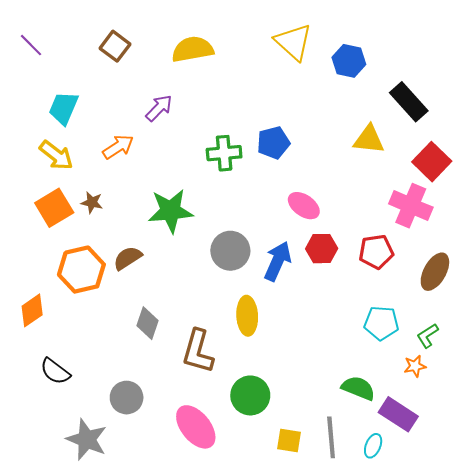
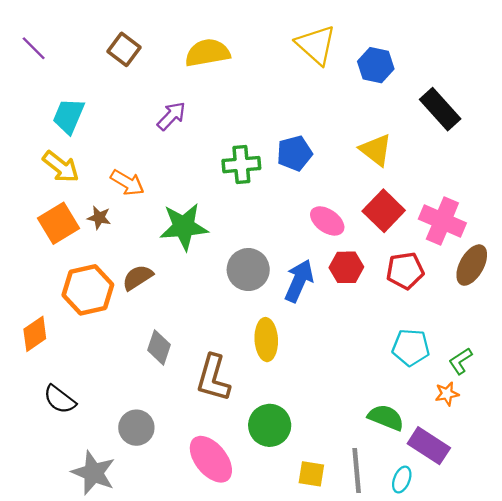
yellow triangle: (369, 140) -> (376, 150), moved, turned 32
orange arrow: (118, 147) -> (127, 183), moved, turned 64
red square: (432, 162) -> (384, 211), moved
brown ellipse: (435, 272) -> (472, 265), moved

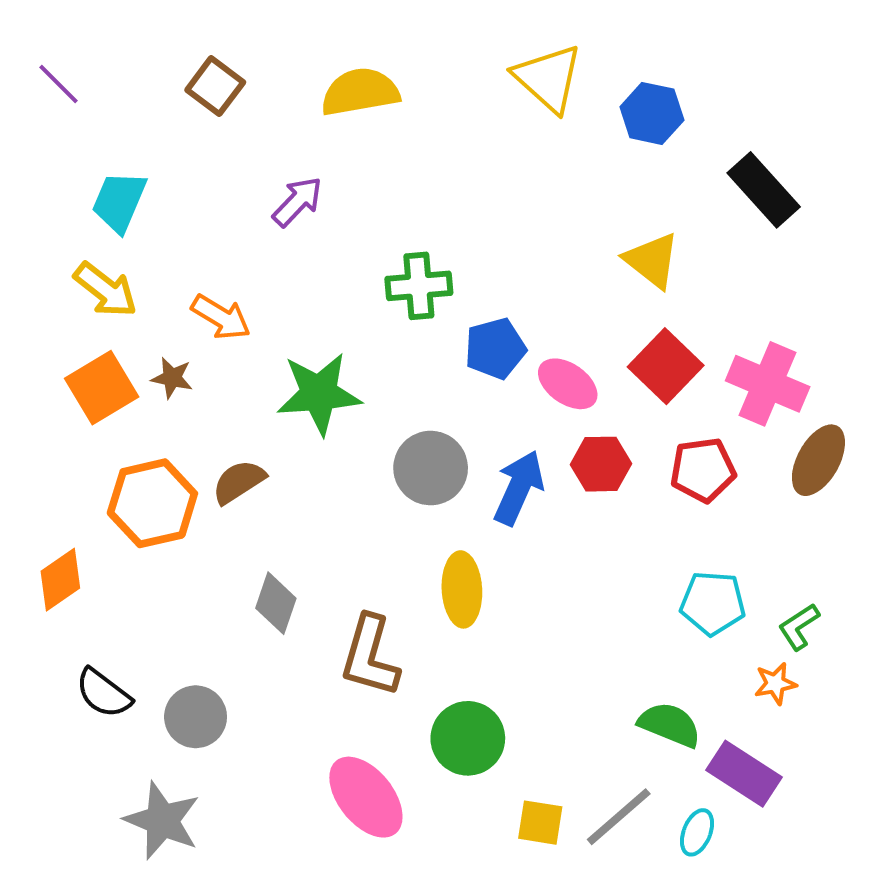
blue pentagon: (294, 153) -> (495, 349), moved
gray circle: (136, 428) -> (196, 717), moved
gray line: (357, 471) -> (619, 817), turned 54

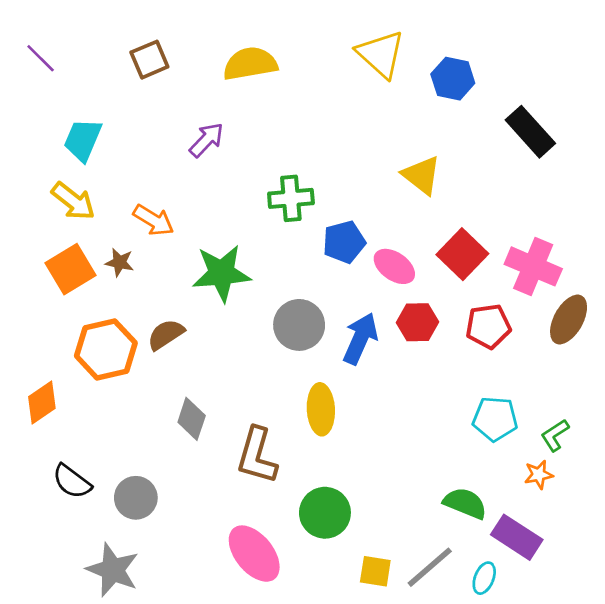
brown square: (215, 86) -> (149, 60), turned 30
yellow triangle: (652, 260) -> (422, 175), moved

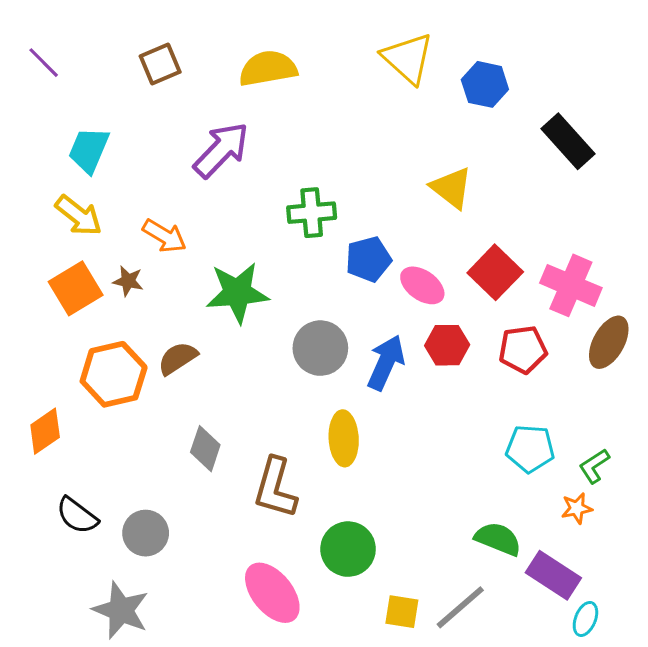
purple arrow: (207, 140) -> (221, 150), size x1.5
cyan ellipse: (484, 578) -> (585, 619), moved

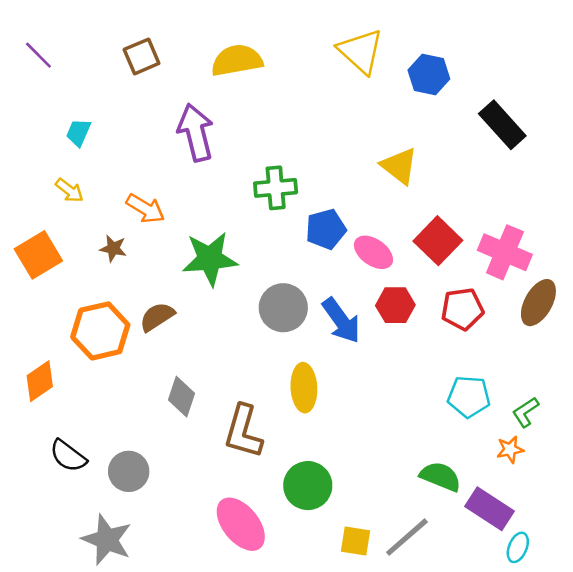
cyan trapezoid: (89, 150) -> (78, 132), size x0.7
purple arrow: (221, 150) -> (196, 132), turned -58
yellow arrow: (79, 216) -> (69, 190), size x0.7
orange square: (76, 288) -> (38, 255), moved
blue arrow: (386, 363) -> (341, 321), turned 120

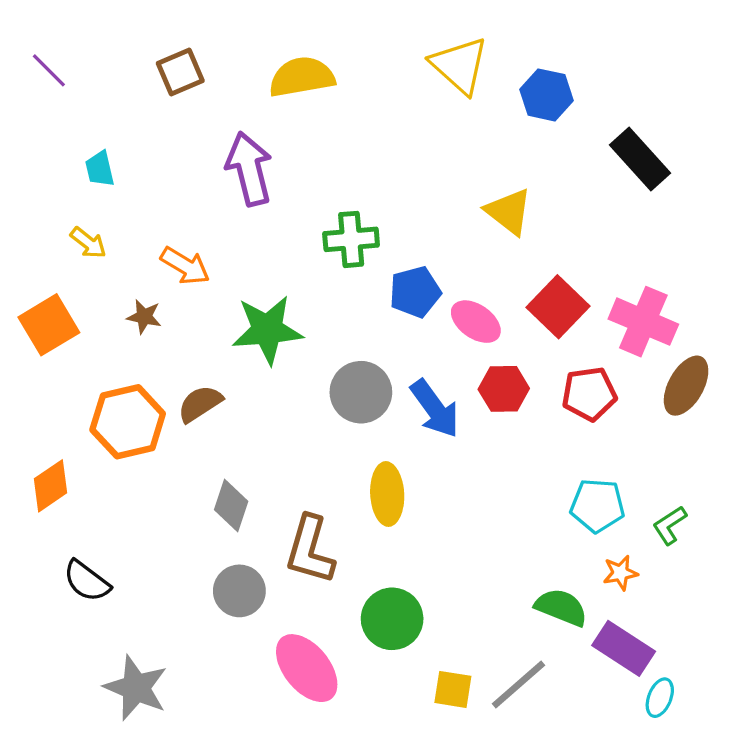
cyan trapezoid: (78, 132) -> (100, 169), turned -36
orange star: (510, 449) -> (620, 573), moved
gray circle: (129, 471) -> (239, 591), moved

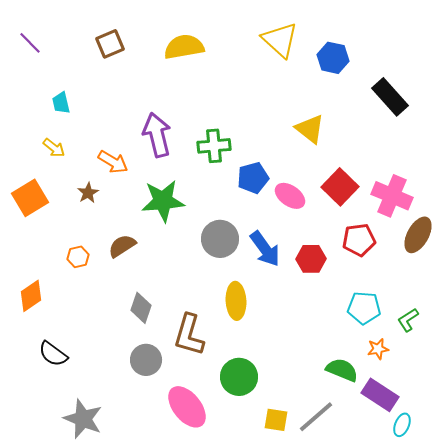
purple arrow: (249, 169) -> (157, 135), moved
brown star: (144, 317) -> (88, 193), turned 30
red hexagon: (504, 389) -> (311, 259), moved
orange hexagon: (128, 422) -> (78, 257), size x0.5

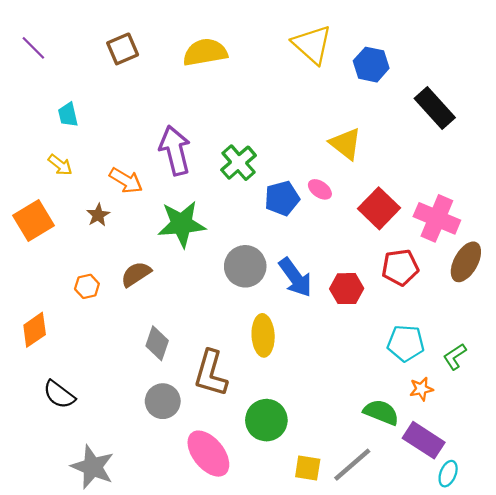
green cross: (214, 146) -> (239, 163), turned -36
pink ellipse: (290, 196) -> (320, 189), moved, size x0.7

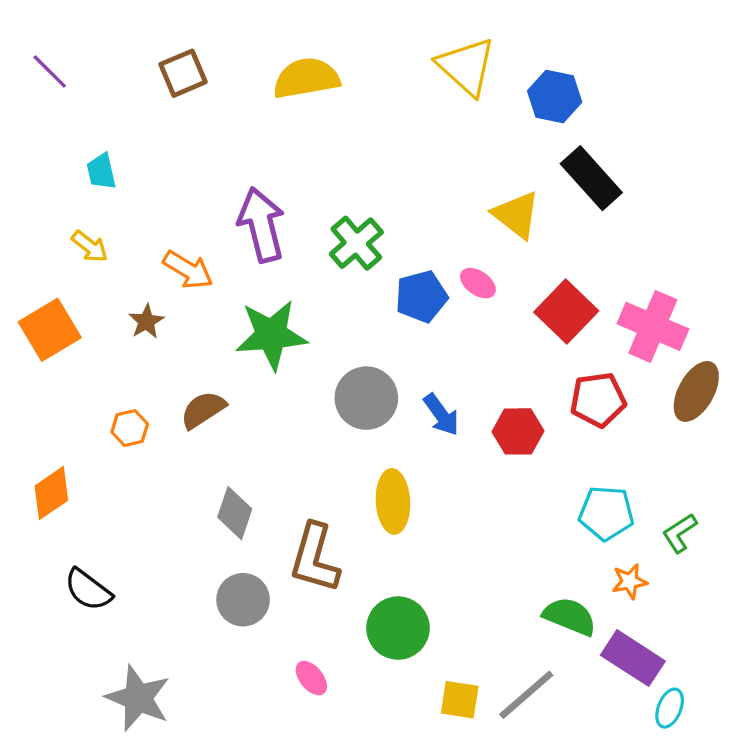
black rectangle: (435, 108) -> (591, 178), moved
blue arrow: (295, 277) -> (441, 415), size x0.7
pink ellipse: (208, 454) -> (311, 678), size x0.5

